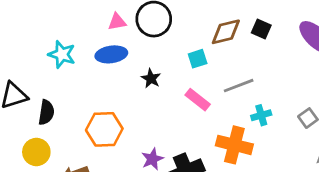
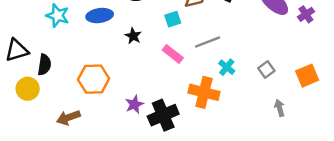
cyan cross: (261, 115) -> (227, 67), turned -35
yellow circle: (36, 152) -> (28, 89), moved

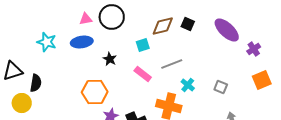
purple cross: (306, 14) -> (254, 49), moved
gray square: (266, 70) -> (221, 87), turned -32
orange square: (307, 76) -> (262, 80), moved
orange hexagon: (94, 79) -> (95, 92), moved

